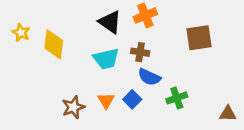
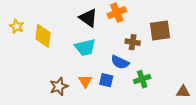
brown cross: (140, 52) -> (133, 42), moved
blue square: (132, 99) -> (106, 80), turned -32

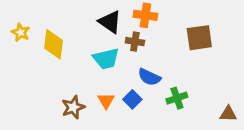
orange cross: (117, 13) -> (145, 15), turned 30
brown cross: (133, 42) -> (135, 42), moved
blue square: (106, 80) -> (132, 99), turned 32

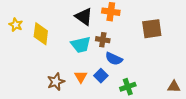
brown cross: (135, 42) -> (103, 40), moved
green cross: (177, 98) -> (128, 87), moved

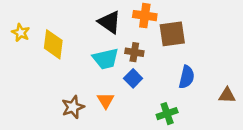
brown square: (152, 29) -> (172, 34), moved
blue semicircle: (114, 59) -> (187, 77), moved, turned -102
blue square: (101, 76) -> (133, 78), moved
brown triangle: (174, 87) -> (227, 95), moved

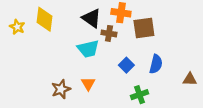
yellow diamond: (53, 44) -> (45, 19), moved
brown cross: (134, 52) -> (109, 33), moved
blue square: (133, 78) -> (126, 65), moved

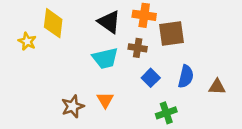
yellow star: (17, 27) -> (27, 41), moved
brown cross: (109, 33) -> (138, 48), moved
brown triangle: (190, 79) -> (217, 87), moved

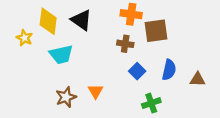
black triangle: (109, 22) -> (81, 20), moved
cyan trapezoid: (105, 58) -> (61, 54), moved

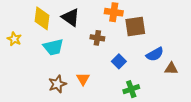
yellow star: (24, 38) -> (14, 39), moved
brown cross: (125, 44) -> (97, 38), moved
blue semicircle: (169, 70) -> (155, 54), moved, turned 48

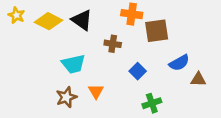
yellow diamond: (42, 18) -> (49, 21), turned -70
yellow star: (14, 39) -> (16, 15), moved
cyan trapezoid: (53, 47) -> (73, 64), moved

